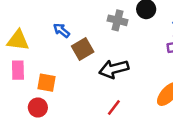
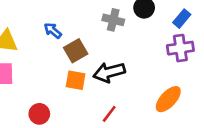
orange square: (47, 83) -> (76, 80), moved
red circle: (38, 108) -> (39, 114), moved

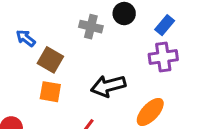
brown square: (76, 51) -> (50, 60), turned -30
black arrow: (109, 72) -> (108, 86), moved

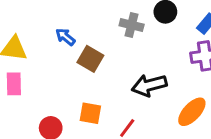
orange square: (50, 92) -> (90, 113), moved

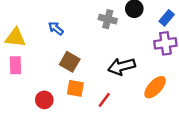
brown square: (90, 59) -> (70, 62), moved

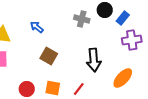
blue rectangle: (167, 18) -> (123, 18), moved
black arrow: (122, 66) -> (94, 60), turned -80
orange square: (75, 88) -> (53, 88), moved

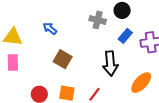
blue rectangle: (123, 18) -> (125, 36), moved

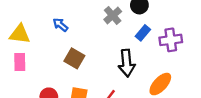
gray cross: (98, 20) -> (113, 15), turned 35

